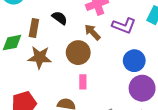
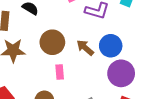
brown arrow: (92, 32) -> (85, 48), moved

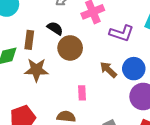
brown circle: (52, 42) -> (70, 48), moved

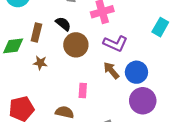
purple L-shape: (122, 33) -> (115, 43), moved
brown star: (36, 70) -> (40, 63), size x0.6

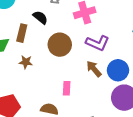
black semicircle: (63, 24) -> (40, 17), moved

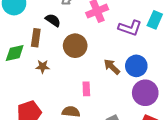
purple L-shape: (98, 43) -> (130, 28), moved

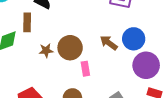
brown circle: (75, 46) -> (70, 48), moved
brown star: (43, 67) -> (46, 51), moved

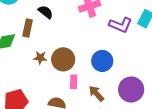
blue circle: (134, 39) -> (102, 61), moved
brown arrow: (109, 43) -> (96, 93), moved

